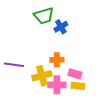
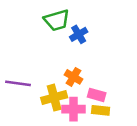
orange cross: (57, 60) -> (73, 77), turned 32

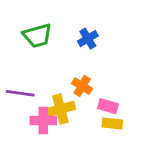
green trapezoid: (57, 20) -> (37, 36), moved
pink cross: (73, 109) -> (43, 121), moved

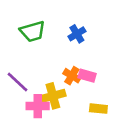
purple line: (20, 93) -> (17, 82), turned 35
pink rectangle: (108, 106) -> (87, 76), moved

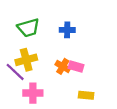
blue cross: (77, 34) -> (67, 30), turned 32
yellow cross: (53, 96) -> (26, 60), moved

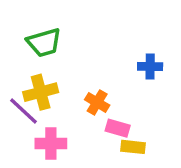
blue cross: (67, 30) -> (150, 67), moved
pink rectangle: (76, 66) -> (118, 128), moved

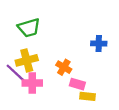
pink cross: (51, 144) -> (32, 83), moved

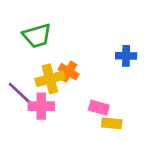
yellow cross: (27, 60) -> (50, 79), moved
orange cross: (64, 67) -> (69, 72), moved

